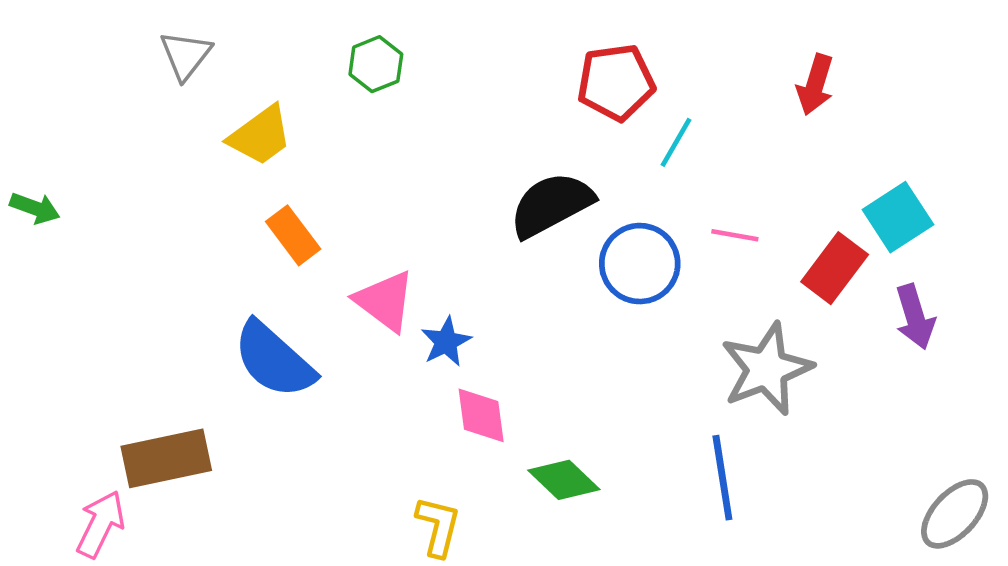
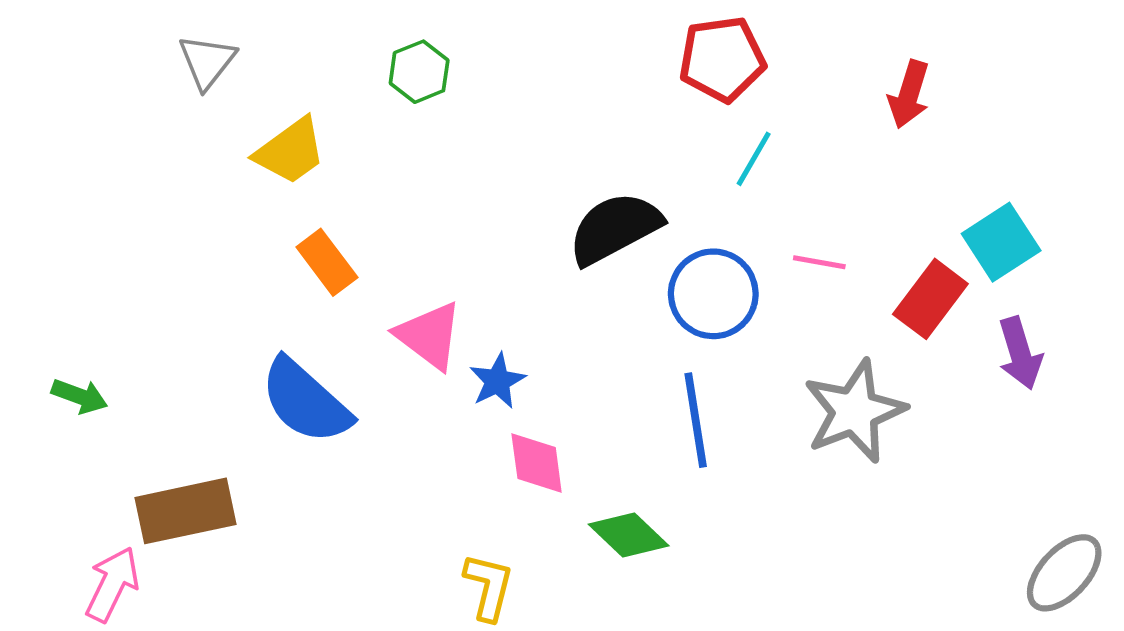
red pentagon: (616, 82) -> (722, 59), moved
green arrow: (35, 208) -> (80, 396), moved
blue line: (722, 478) -> (696, 420), moved

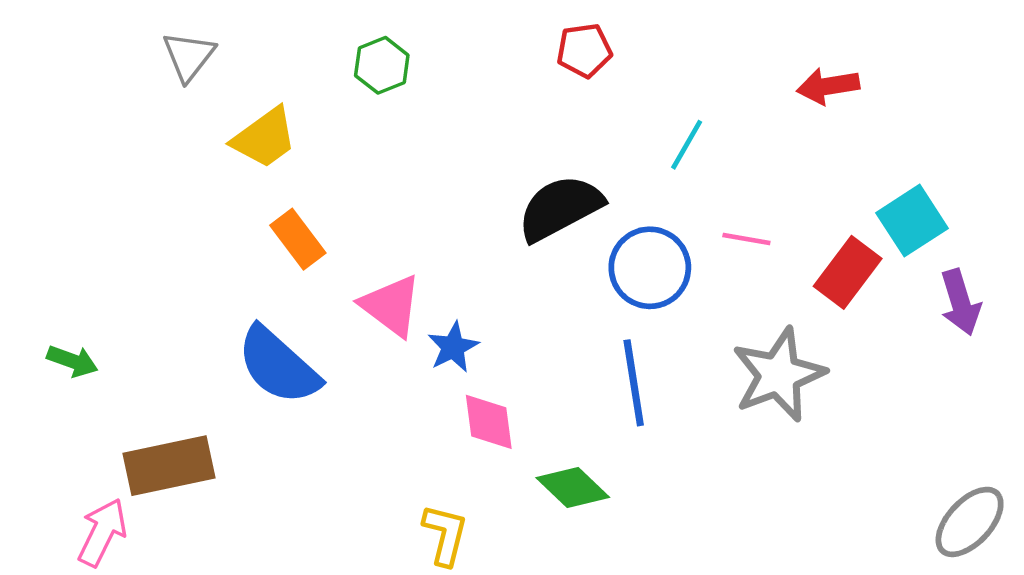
red pentagon: (722, 59) -> (584, 50), moved, size x0.7
red arrow: (909, 94) -> (828, 86), turned 64
purple arrow: (1020, 353) -> (960, 302), moved

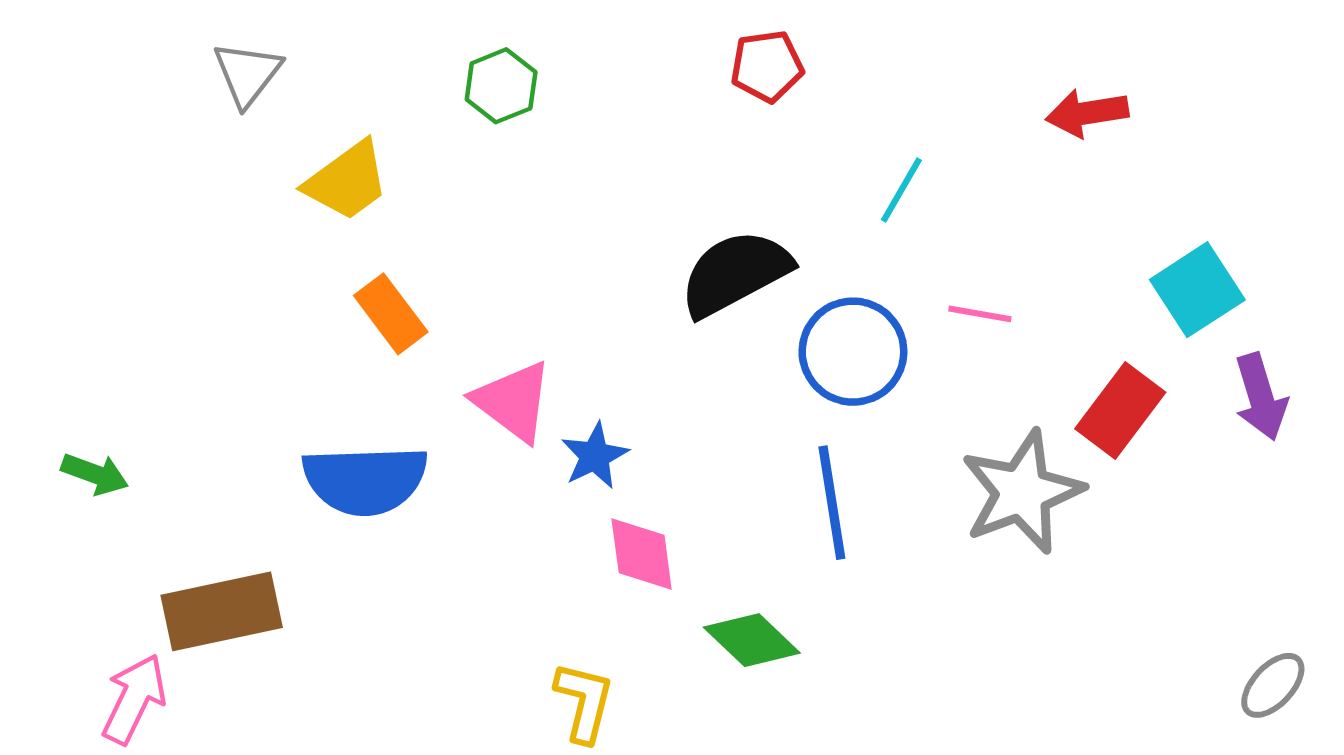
red rectangle: (848, 272) -> (1120, 411), moved
blue semicircle: (278, 366) -> (365, 480), turned -44
gray ellipse: (970, 522) -> (1273, 685), size x0.7

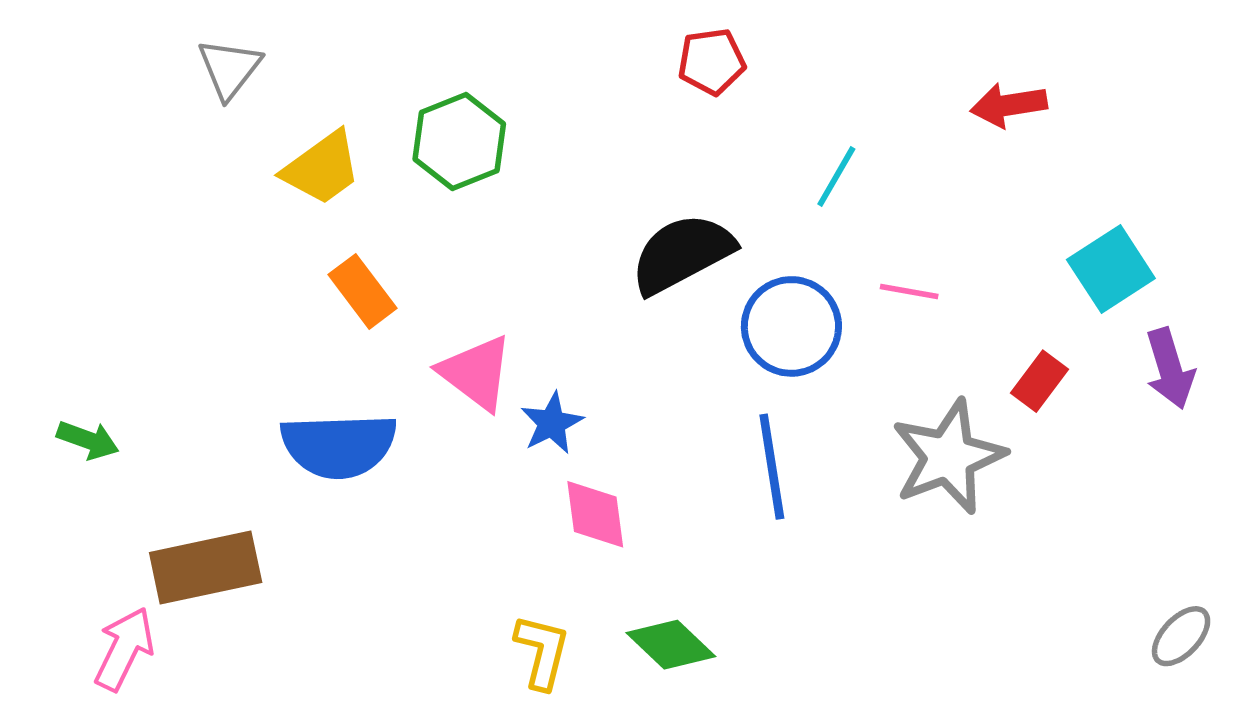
green hexagon: (501, 86) -> (459, 141), moved, size x1.4
red rectangle: (1120, 411) -> (1039, 381), size x0.7
green diamond: (752, 640) -> (671, 645), moved

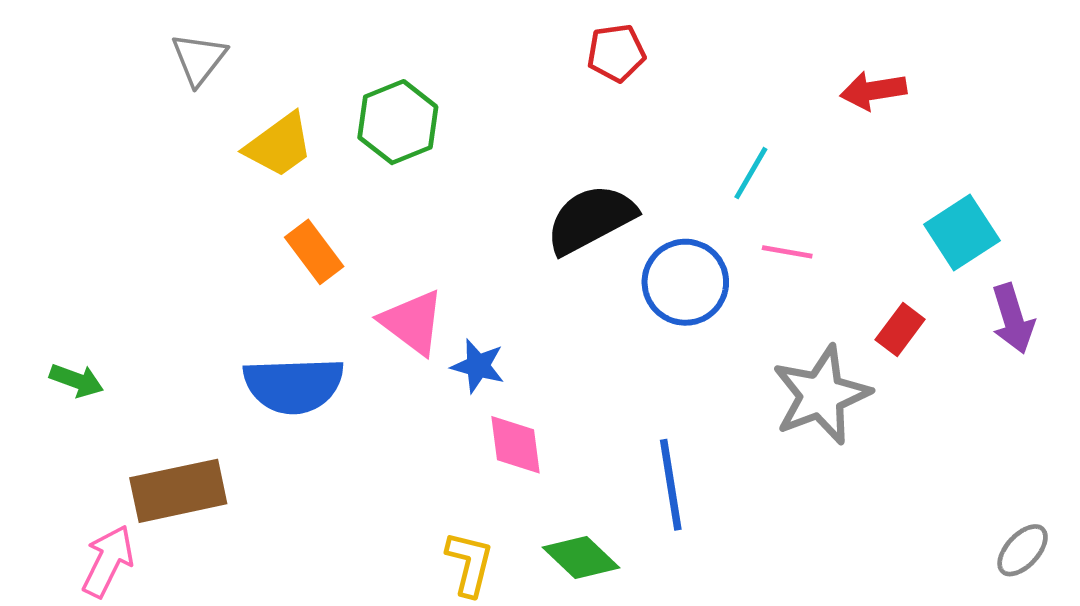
cyan line: (836, 177) -> (751, 173), moved
blue star: (552, 423) -> (478, 366), turned -30
blue line: (772, 467) -> (671, 485), moved

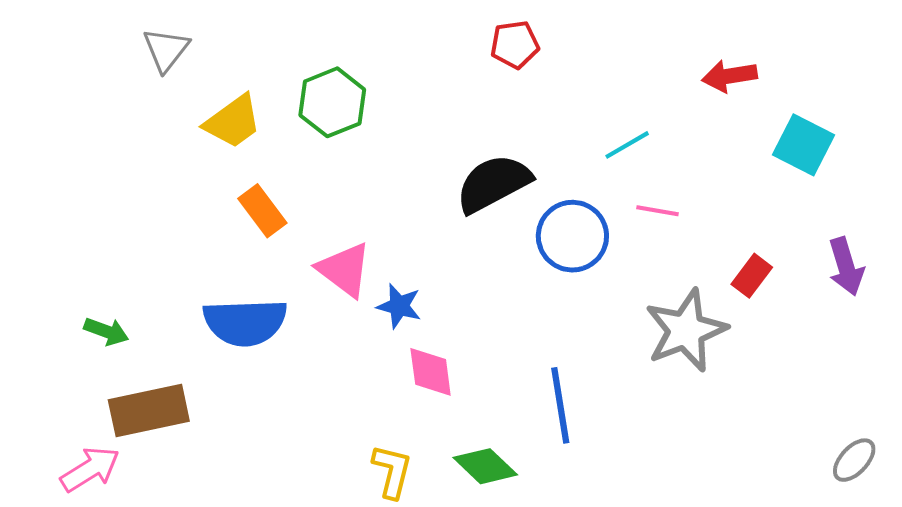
cyan line: (751, 173) -> (627, 145), turned 30
cyan square: (962, 232) -> (803, 145), moved, turned -30
green arrow: (76, 380) -> (106, 331), moved
pink arrow: (108, 561) -> (90, 469), turned 32

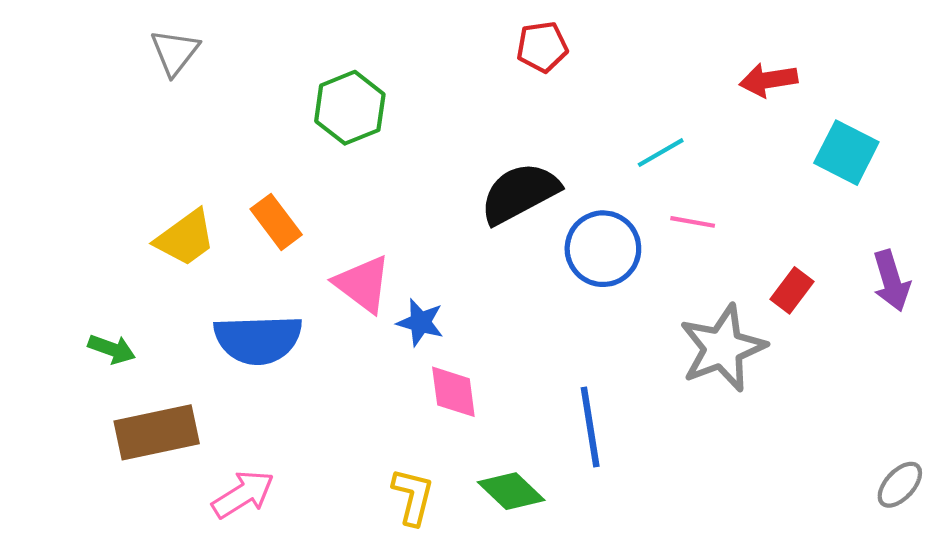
yellow trapezoid: (233, 122) -> (185, 238), moved
pink arrow: (90, 469) -> (243, 494), moved

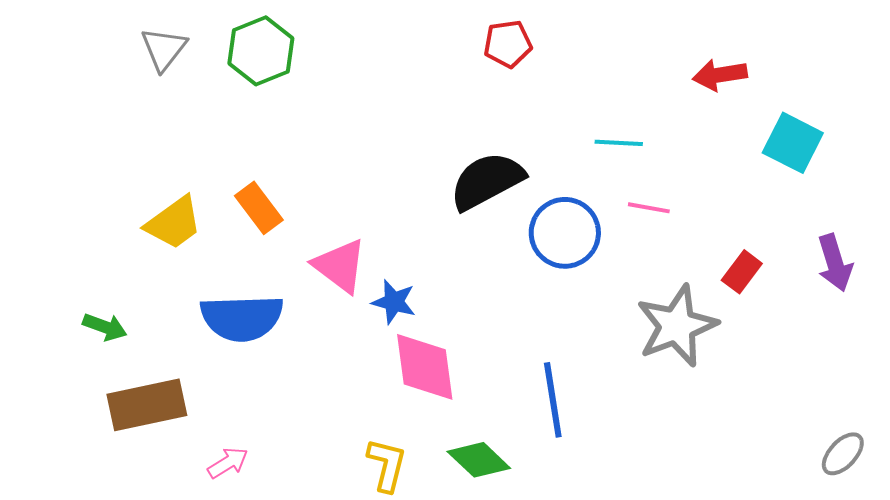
green hexagon: (350, 108) -> (261, 51), moved
cyan line: (661, 153) -> (619, 143), turned 33
pink diamond: (453, 392) -> (425, 367), size x1.4
pink arrow: (243, 494) -> (228, 463), size x0.7

